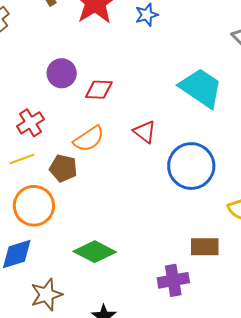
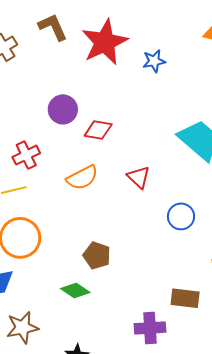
blue circle: (191, 166) -> (181, 216), size x0.6
brown pentagon: (63, 168) -> (97, 255), moved
green diamond: (95, 252) -> (75, 291), size x0.7

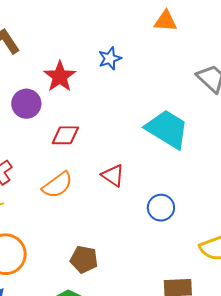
red star: (105, 42) -> (60, 77), moved, size x0.7
purple circle: (63, 109) -> (26, 104), moved

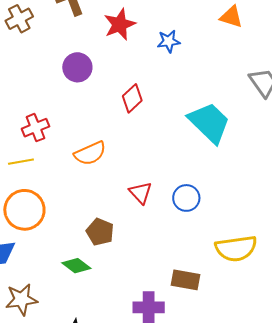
red star: (60, 77) -> (120, 24), moved
red diamond: (65, 135) -> (132, 98), moved, turned -56
red triangle: (113, 176) -> (141, 193), moved

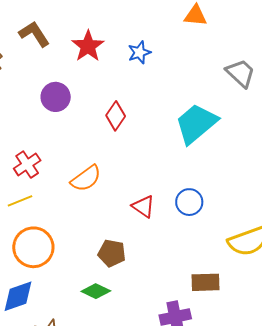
cyan trapezoid: (209, 123) -> (196, 124), turned -72

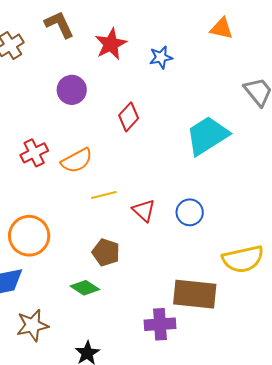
orange semicircle: (86, 178) -> (77, 161), moved
yellow line: (20, 201) -> (104, 195), moved
brown rectangle: (205, 282) -> (195, 294), size x1.5

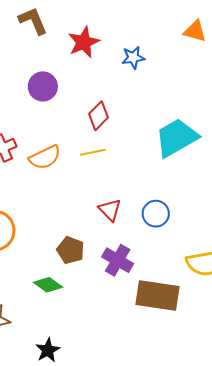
yellow line: (104, 195) -> (93, 152), moved
purple cross: (160, 324) -> (118, 260), moved, turned 32

